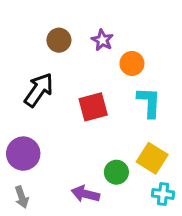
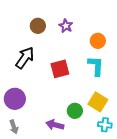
orange circle: (132, 63) -> (98, 41), moved

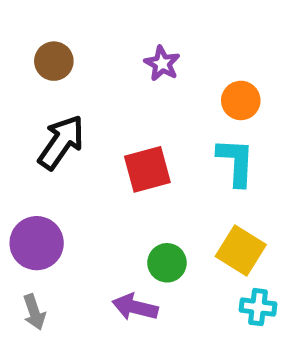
brown circle: (38, 26) -> (54, 61), moved
green circle: (75, 111) -> (167, 263), moved

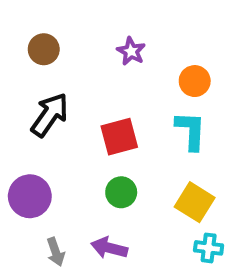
green circle: (167, 263) -> (121, 192), moved
gray arrow: (34, 312) -> (56, 252), moved

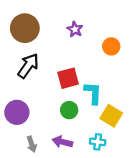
brown circle: (44, 49) -> (25, 28), size x1.6
cyan L-shape: (191, 131) -> (93, 93), moved
cyan cross: (209, 248) -> (98, 142), moved

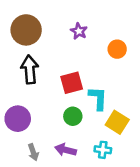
black arrow: (28, 66) -> (30, 70), turned -40

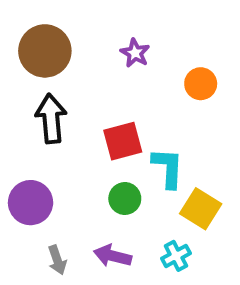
cyan cross: (103, 150) -> (176, 256), turned -35

